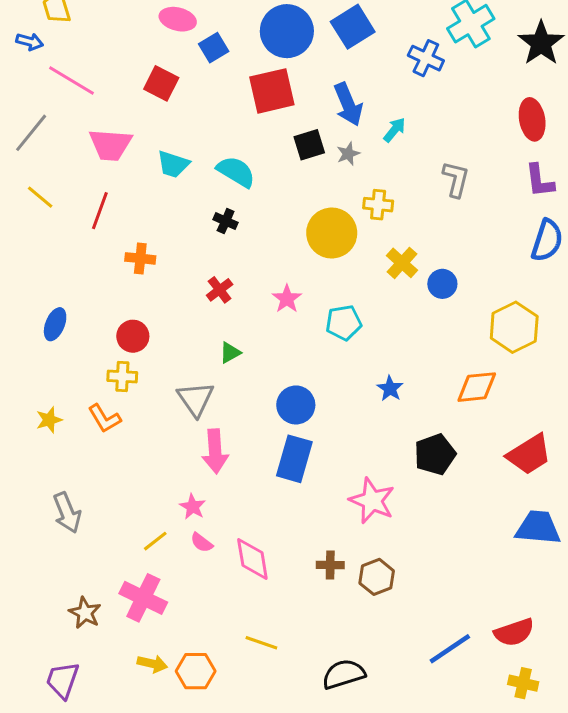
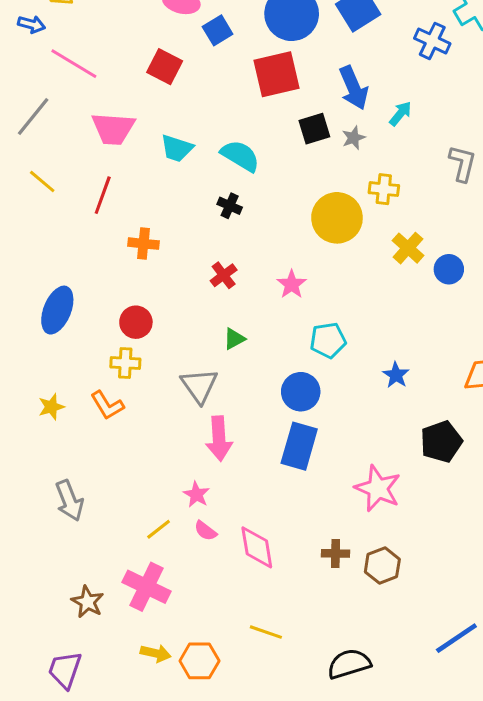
cyan pentagon: (344, 323) -> (328, 340), moved
blue ellipse: (55, 324) -> (57, 310), size x1.4

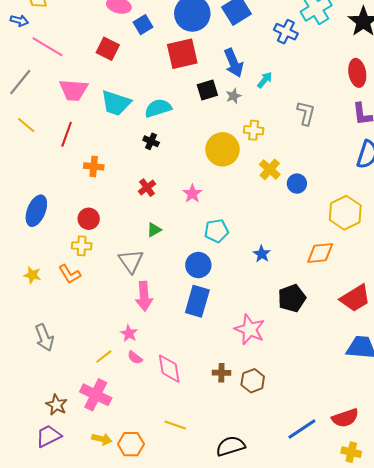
cyan trapezoid: (177, 148) -> (116, 103), size x1.4
cyan semicircle: (240, 156) -> (158, 108), turned -48
yellow star: (51, 407) -> (32, 275), turned 30
purple trapezoid: (65, 670) -> (48, 436), moved, turned 44

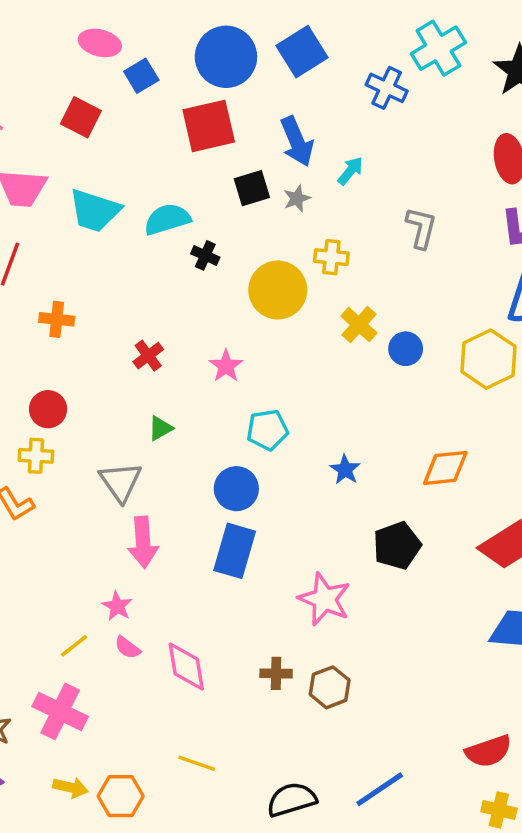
black cross: (151, 141) -> (205, 255), moved
yellow hexagon: (345, 213) -> (489, 359), moved
blue line: (302, 429) -> (380, 789), moved

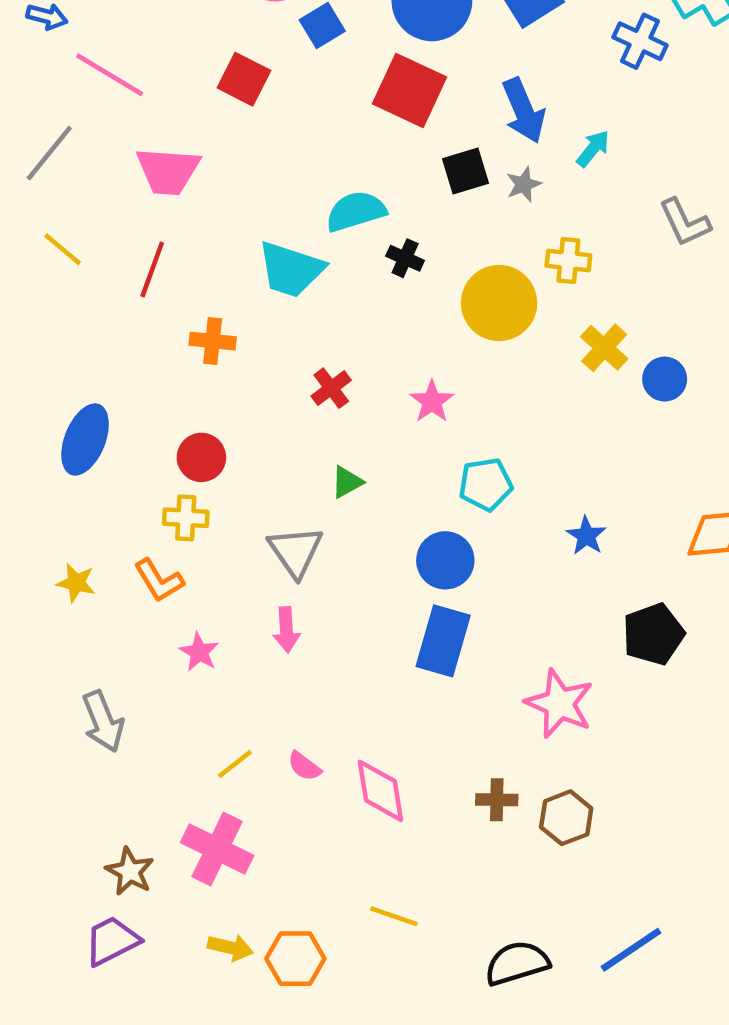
red square: (209, 126) -> (410, 90), turned 38
cyan trapezoid: (95, 211) -> (291, 269), moved
gray L-shape: (421, 228) -> (685, 222), turned 141
pink arrow: (143, 542) -> (286, 630), moved, size x0.7
pink star: (117, 606) -> (199, 652), moved

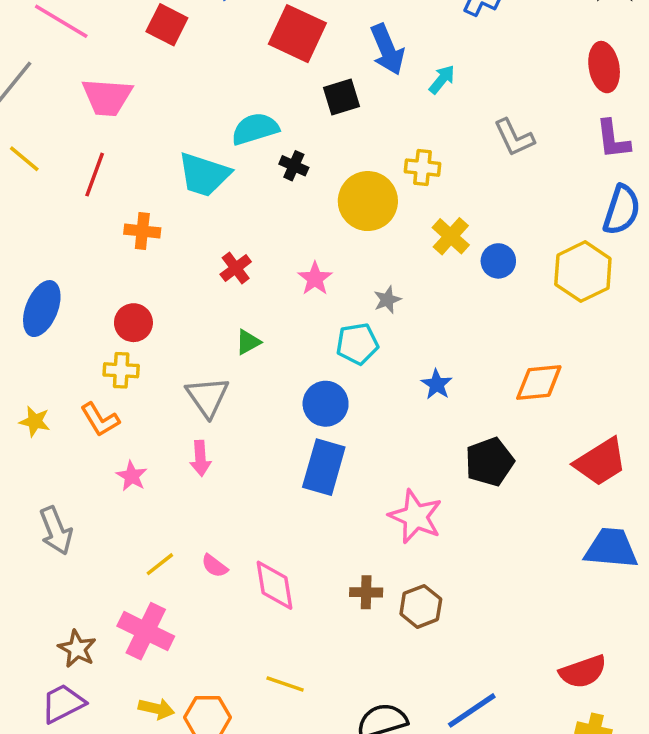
gray star: (524, 184) -> (387, 300), moved

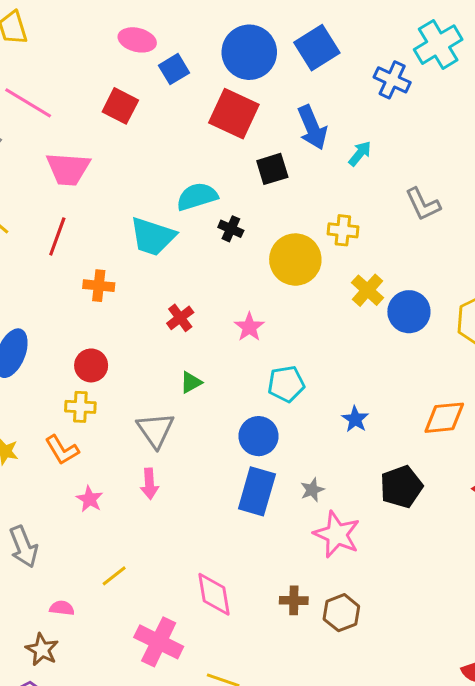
blue circle: (498, 261) -> (409, 312), size x1.4
gray star: (387, 300) -> (312, 490), moved
pink semicircle: (215, 566) -> (62, 608), moved, turned 150
pink cross: (146, 631) -> (159, 642), moved

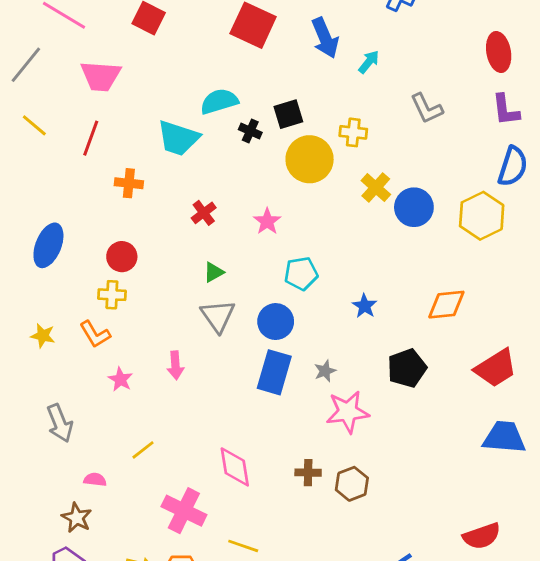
black square: (272, 169) -> (288, 114), moved
gray triangle: (156, 430) -> (218, 316), moved
pink star: (337, 534) -> (348, 412), turned -30

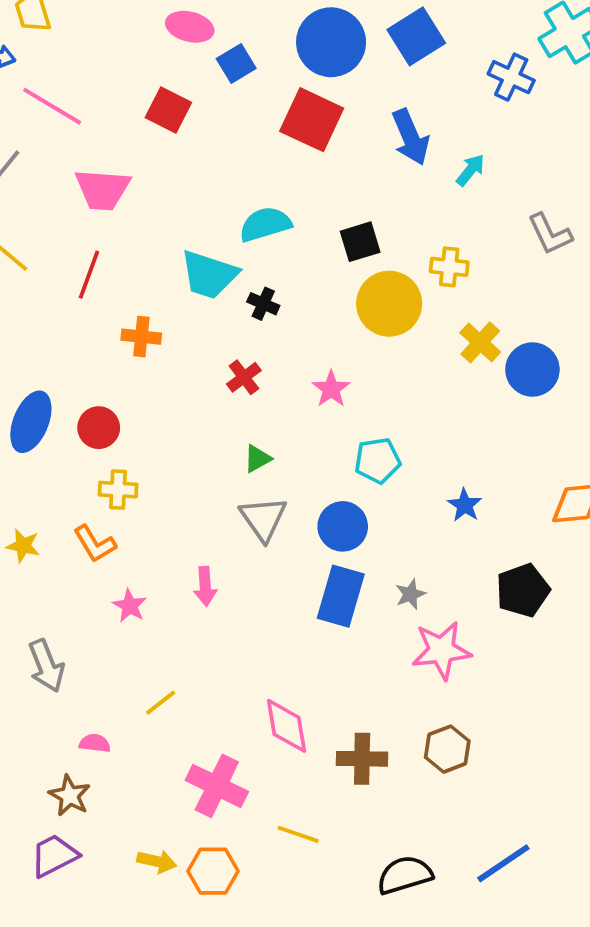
black cross: (250, 131) -> (263, 304), moved
red circle: (122, 257) -> (99, 428), moved
brown cross: (308, 473) -> (362, 759), moved, size x1.4

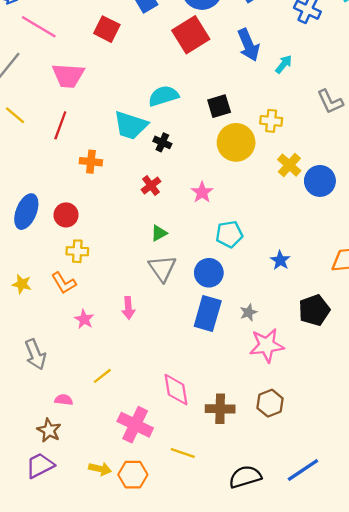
red square: (312, 120) -> (191, 35), turned 33

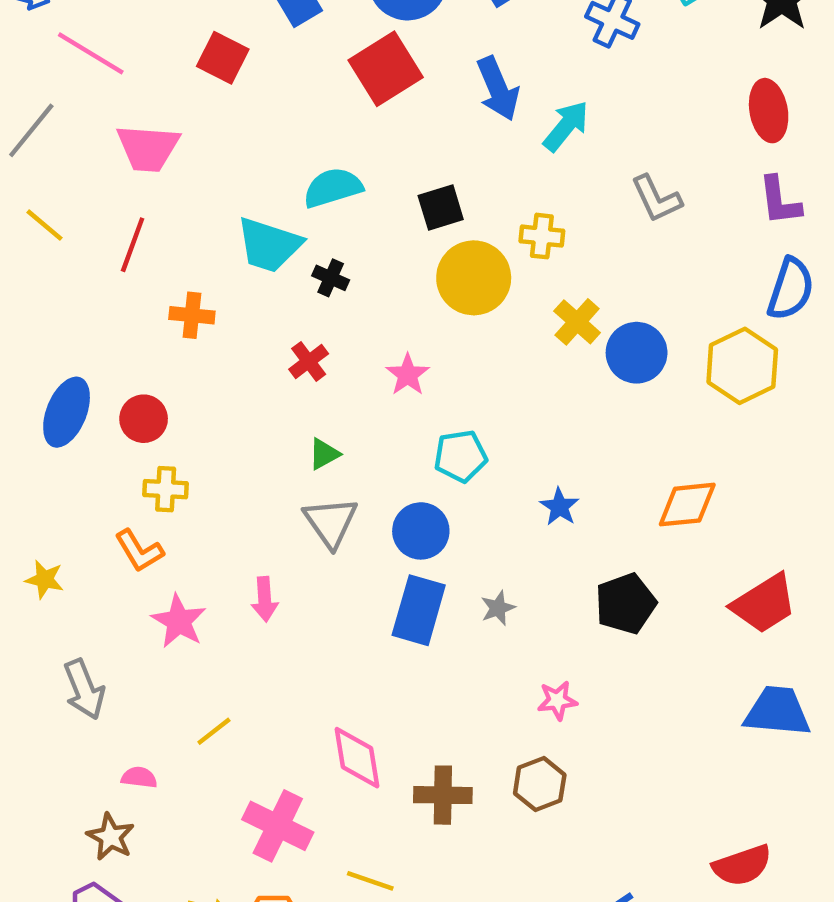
cyan arrow: (284, 64) -> (566, 126), size x1.4
yellow star: (22, 284) -> (45, 579), moved
pink star: (84, 319) -> (179, 621), size x1.4
pink star: (267, 345) -> (557, 700), moved, size x0.6

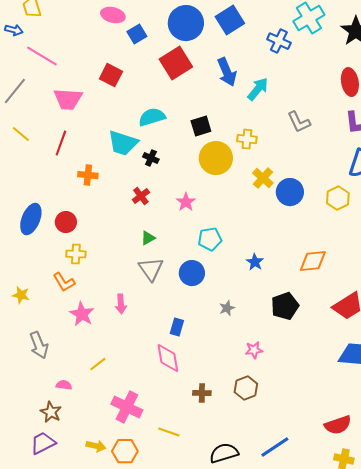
red square: (223, 58) -> (111, 75), moved
yellow hexagon: (742, 366) -> (338, 198), size x0.7
blue rectangle: (419, 610) -> (177, 327), moved, size x0.6
pink diamond: (357, 758) -> (168, 358), moved
brown cross: (443, 795) -> (202, 393), size x0.7

